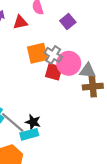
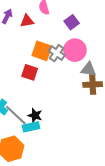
orange square: (37, 53) -> (42, 51), turned 30
pink circle: (69, 63) -> (75, 50), moved
red square: (54, 72) -> (30, 72), moved

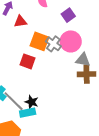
red triangle: (27, 21) -> (20, 21), moved

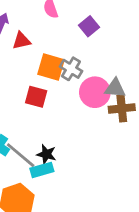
pink circle: (71, 41) -> (95, 92), moved

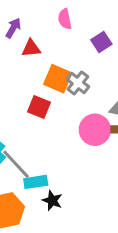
pink circle: (95, 92) -> (95, 130), moved
black star: (46, 154) -> (52, 201), moved

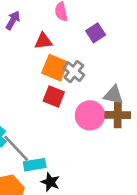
red triangle: (31, 48) -> (43, 41), moved
red square: (39, 107) -> (54, 97), moved

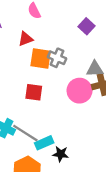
purple square: (96, 33) -> (87, 26), moved
red square: (54, 97) -> (34, 92), moved

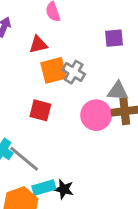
purple square: (87, 26) -> (114, 38), turned 35
orange square: (41, 58) -> (54, 70), turned -30
cyan rectangle: (44, 143) -> (44, 188), moved

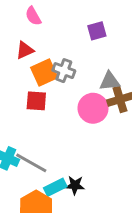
red square: (40, 110) -> (36, 101), moved

